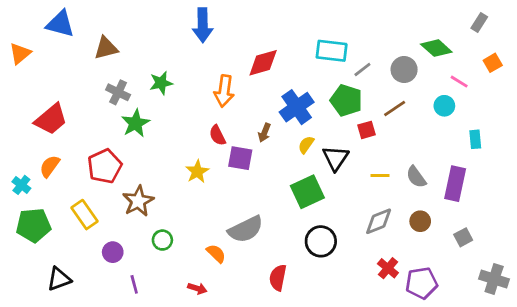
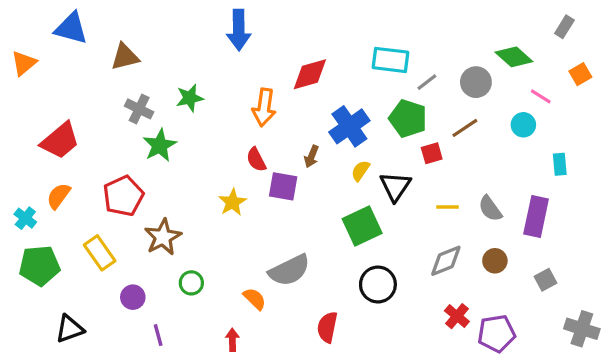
red arrow: (197, 288) -> (232, 340), turned -108

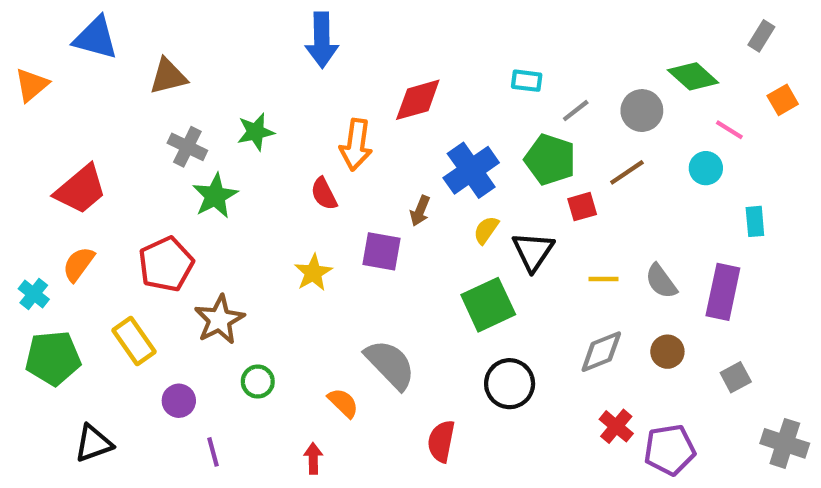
cyan rectangle: (391, 60) -> (527, 81), size x0.6
red semicircle: (256, 160) -> (324, 194), moved
gray semicircle: (289, 270) -> (390, 364), turned -108

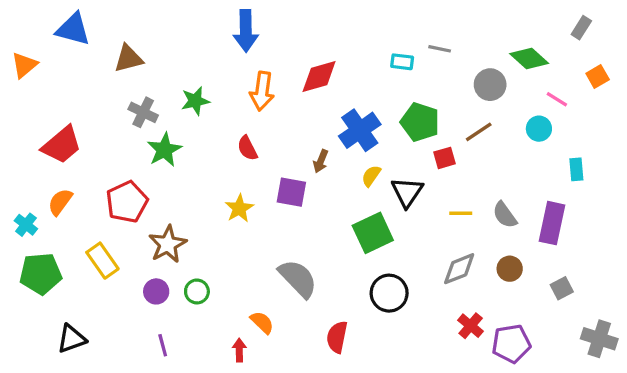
gray line: (576, 111) -> (440, 49), moved, turned 50
orange arrow: (356, 145) -> (262, 91), moved
purple circle: (179, 401) -> (156, 291), moved
orange semicircle: (343, 403) -> (262, 322), moved

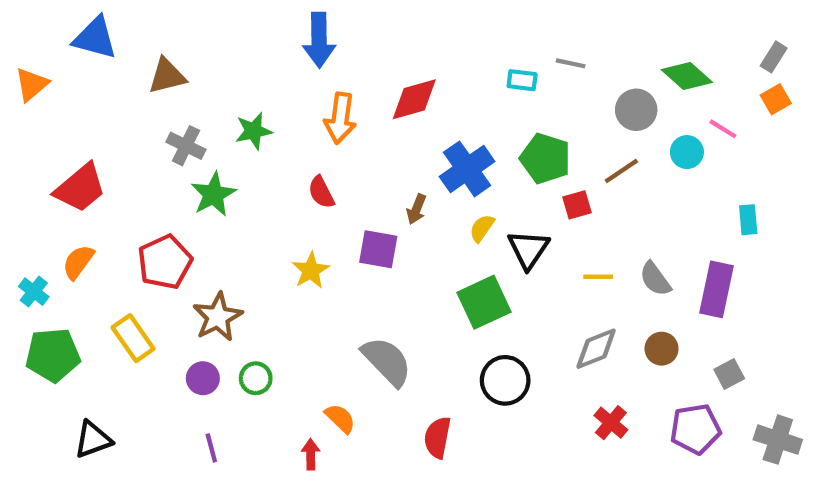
gray rectangle: (581, 28) -> (774, 57), moved
cyan circle: (539, 129) -> (687, 152), moved
purple pentagon: (511, 344) -> (695, 429), moved

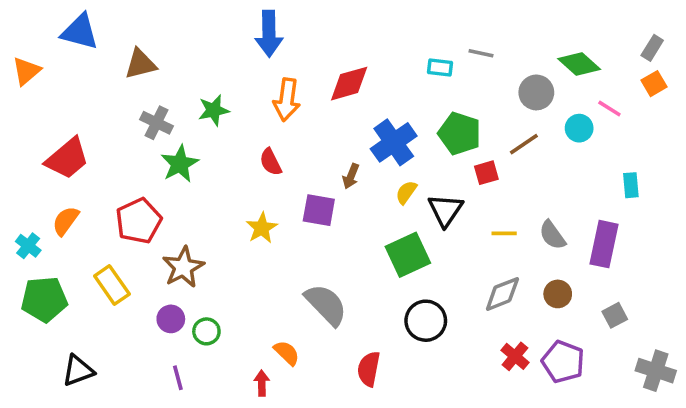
green circle: (256, 378) -> (206, 331), moved
purple pentagon: (695, 429) -> (563, 362), moved, turned 30

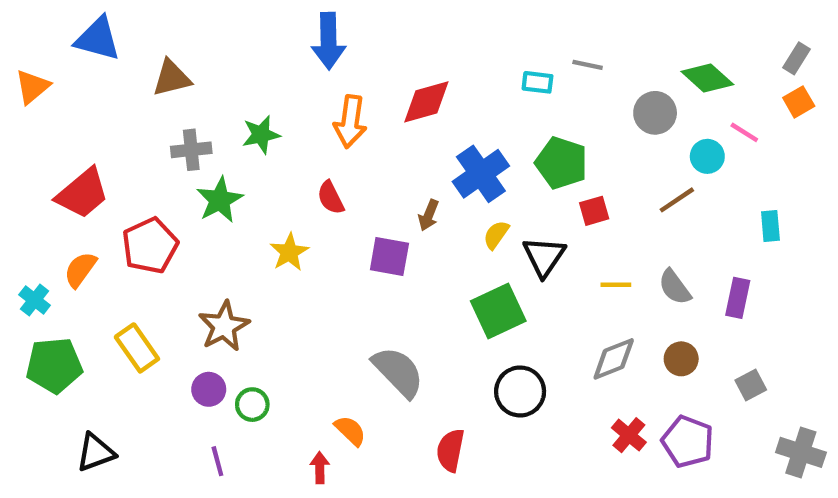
gray cross: (157, 123) -> (191, 150), turned -32
brown line: (524, 144) -> (677, 200), moved
red pentagon: (139, 221) -> (150, 246), moved
yellow star: (262, 228) -> (289, 252), moved
purple rectangle: (604, 244) -> (738, 298), size x0.7

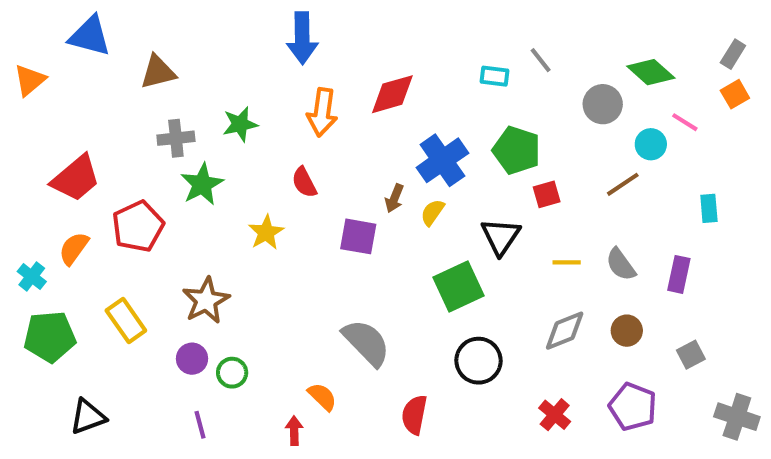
gray line: (588, 65) -> (541, 60), turned 40
yellow semicircle: (496, 235) -> (432, 212), moved
red cross: (629, 435) -> (555, 415), moved

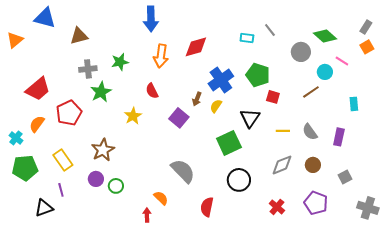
red square: (547, 194) -> (273, 97), turned 32
purple square: (358, 236) -> (179, 118), turned 30
purple line: (200, 425) -> (61, 190), moved

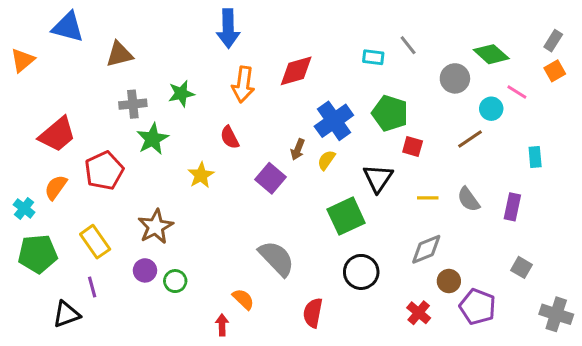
brown circle: (313, 165) -> (449, 281), moved
gray square: (345, 177) -> (521, 267), turned -32

